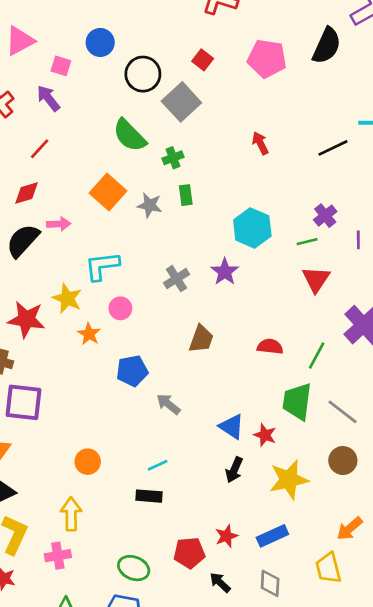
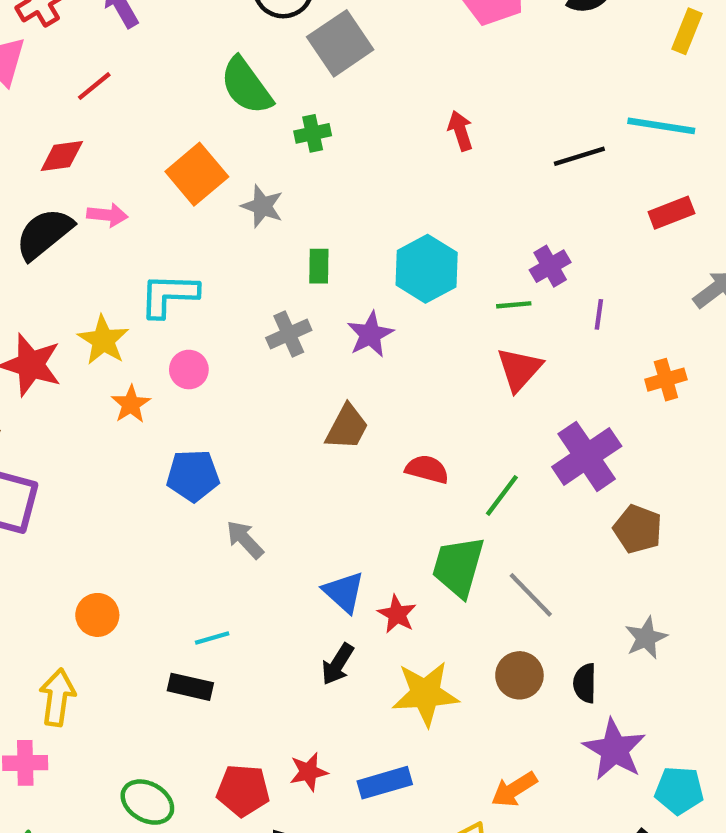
green rectangle: (186, 195) -> (319, 266), moved
brown trapezoid: (201, 339) -> (347, 427), moved

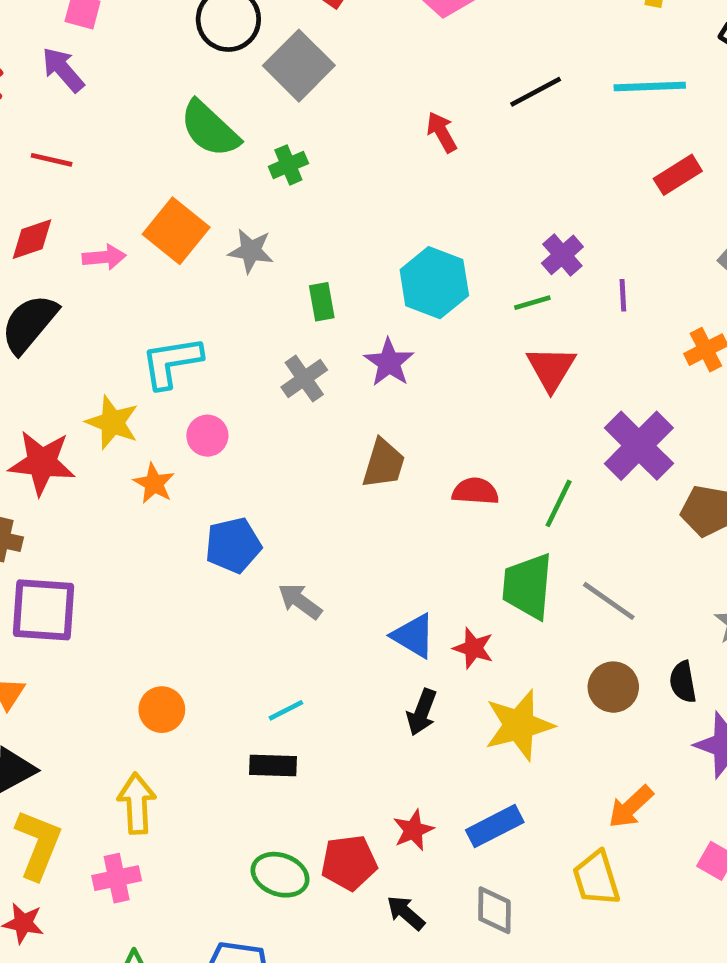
red line: (94, 86) -> (52, 160), turned 63
black line: (579, 156) -> (536, 92), moved
pink arrow: (107, 215) -> (104, 257), moved
green ellipse: (147, 802) -> (280, 875), moved

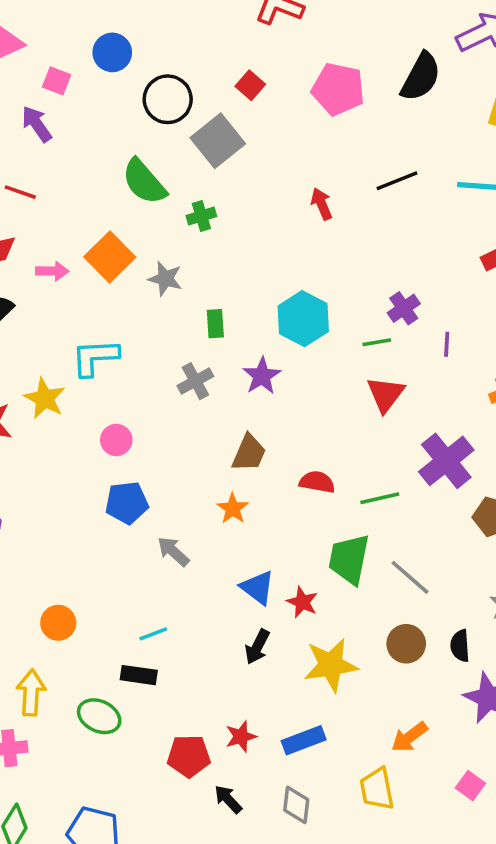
pink circle: (207, 436) -> (116, 440), moved
orange star: (154, 483) -> (233, 509), moved
green line: (559, 503) -> (380, 498), turned 45
green ellipse: (280, 875) -> (99, 716), moved

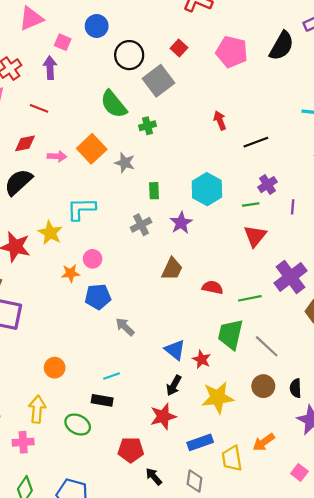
purple arrow: (37, 124) -> (50, 68), turned 30
black line: (397, 181) -> (256, 142), moved
orange star: (233, 509) -> (71, 273), moved, turned 30
red star: (241, 736) -> (163, 416), moved, size x1.4
yellow trapezoid: (377, 789) -> (232, 458), moved

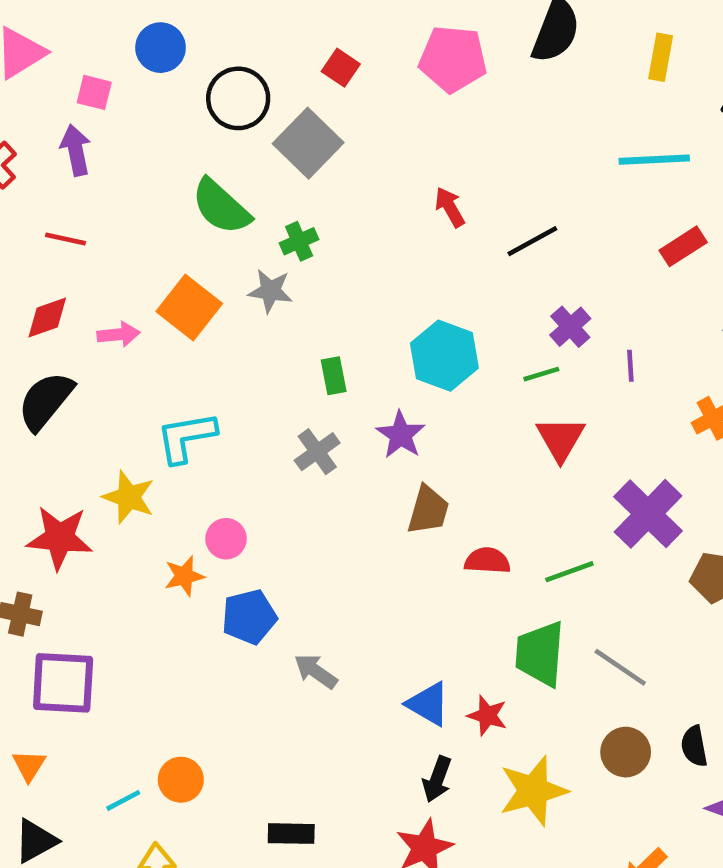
gray star: (125, 163) -> (270, 291), moved
brown trapezoid: (172, 269) -> (428, 510), moved
cyan line: (112, 376) -> (123, 800), moved

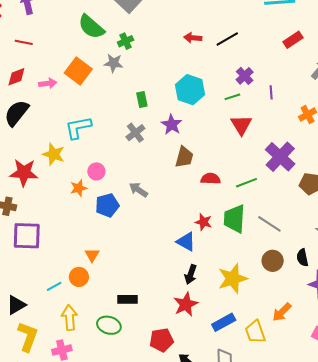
red arrow: (450, 207) -> (193, 38), moved, turned -54
gray arrow: (316, 671) -> (138, 190), moved
red star: (487, 715) -> (204, 222), moved
orange triangle: (29, 765) -> (92, 255), moved

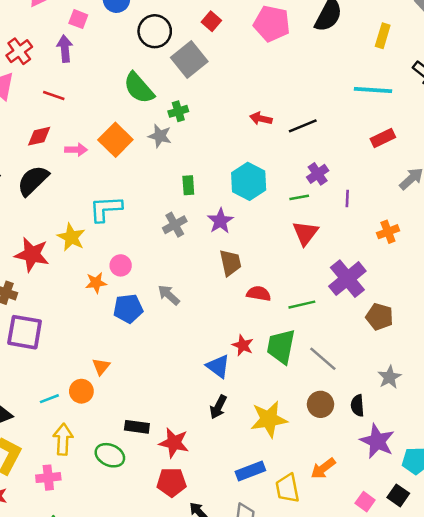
brown trapezoid: (184, 157) -> (230, 263), turned -35
red star: (186, 304) -> (174, 443), moved, turned 30

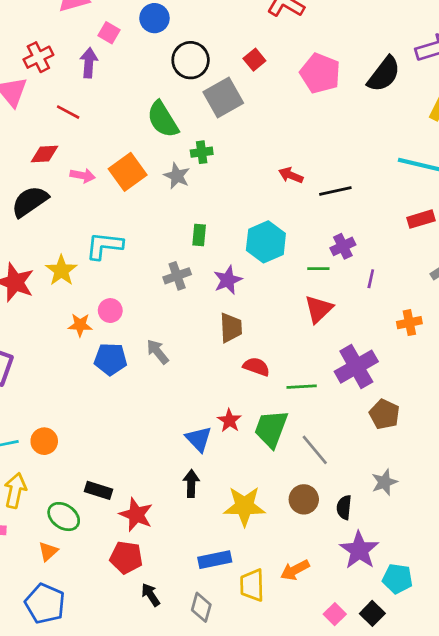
orange triangle: (101, 367) -> (48, 551), moved
black arrow: (218, 407) -> (191, 484), turned 145

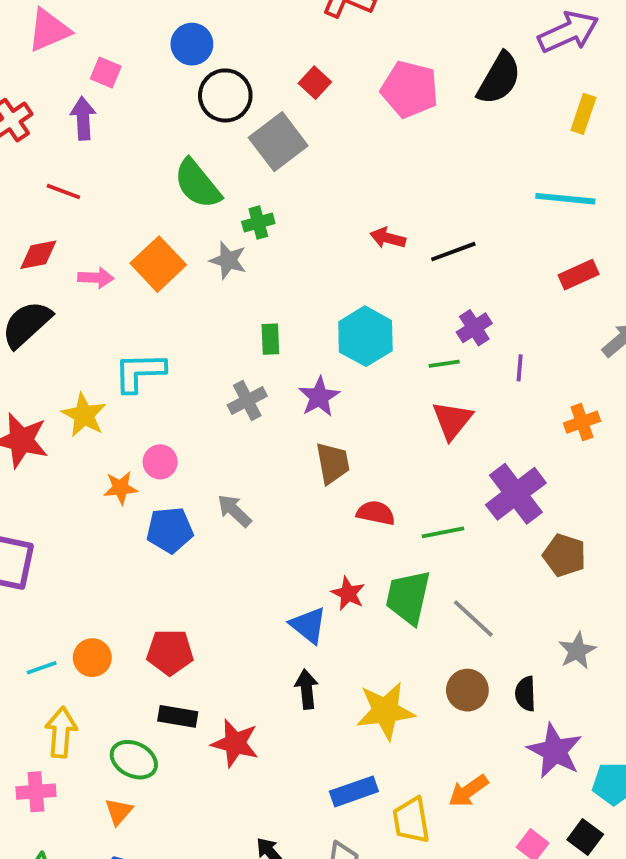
blue circle: (154, 18) -> (192, 44), moved
red pentagon: (126, 557) -> (170, 652), moved

